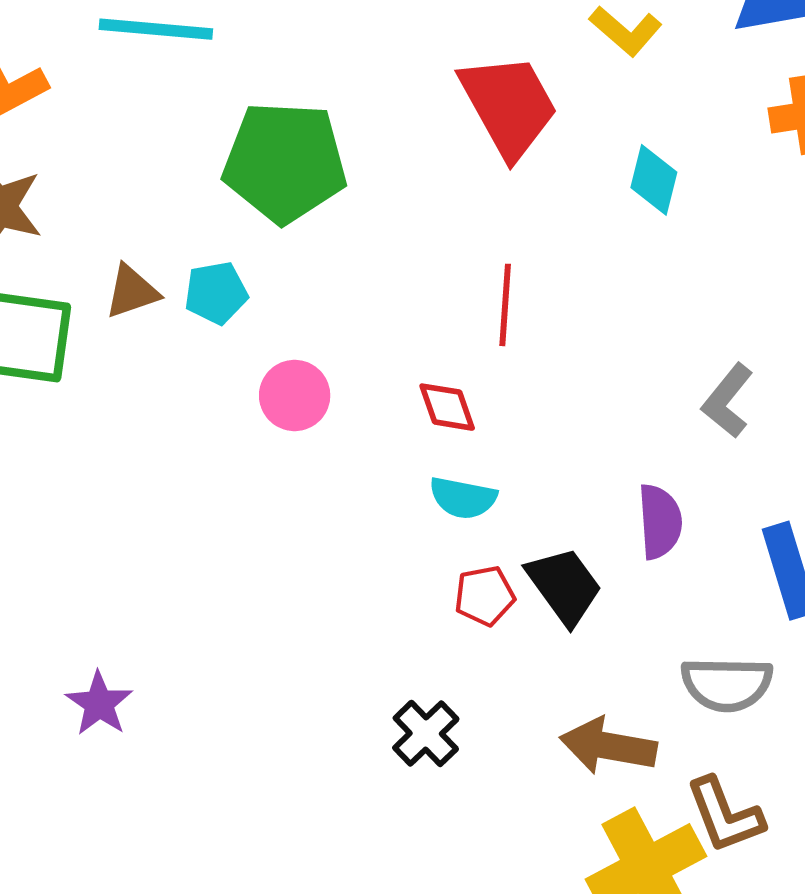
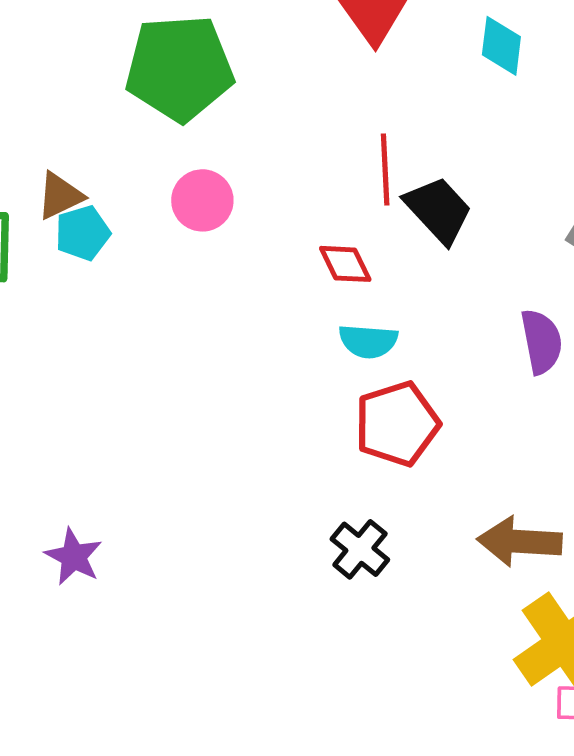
cyan pentagon: (216, 293) -> (83, 233), moved
pink circle: (295, 395) -> (202, 200), moved
black trapezoid: (564, 586) -> (438, 210), moved
red pentagon: (485, 596) -> (397, 424), size x1.6

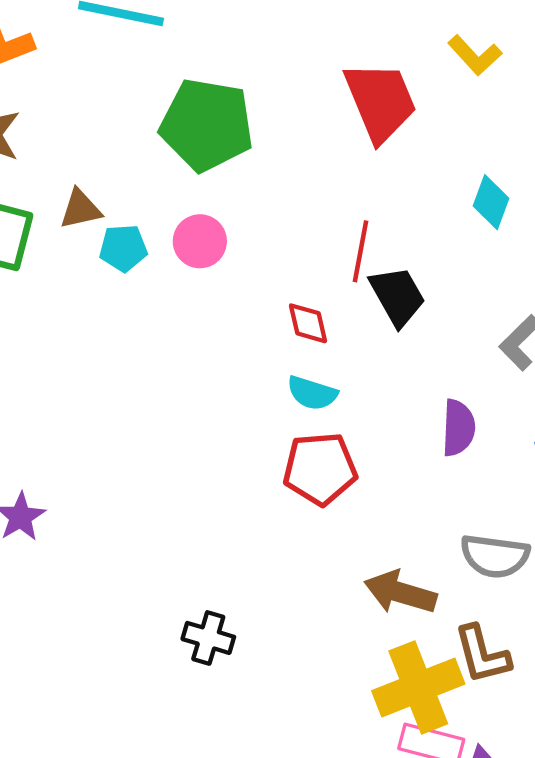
cyan diamond: (501, 46) -> (491, 202), moved
cyan pentagon: (83, 233) -> (123, 248), moved
black cross: (360, 549) -> (208, 638), moved, turned -36

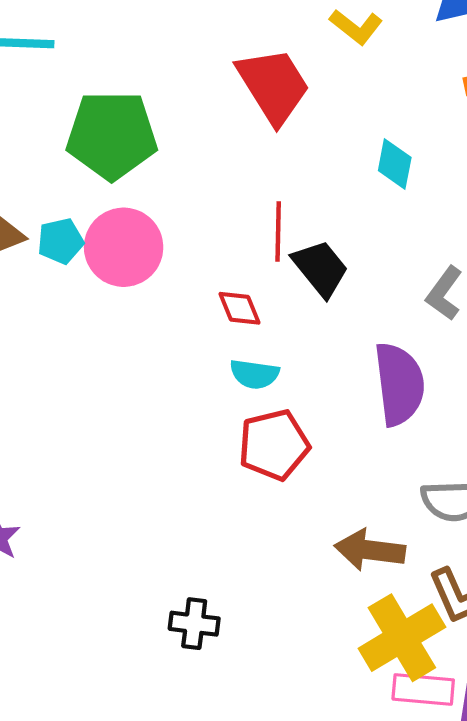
pink circle: (200, 241) -> (124, 247), size x1.5
cyan pentagon: (123, 248) -> (61, 241), moved
purple semicircle: (458, 428) -> (399, 384), size x1.5

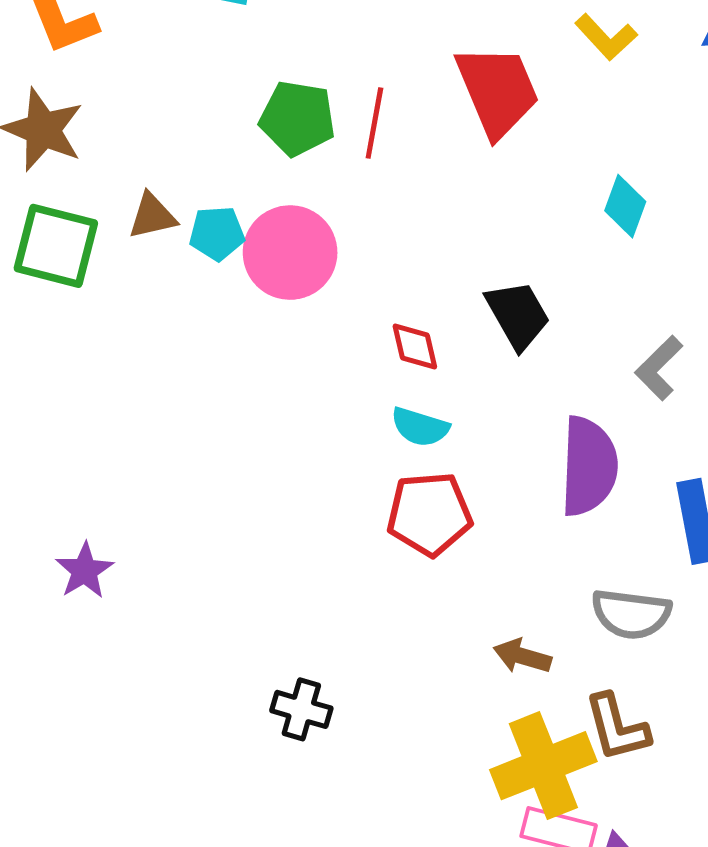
green pentagon: (112, 135) -> (297, 118), size x0.7
red line: (278, 231) -> (374, 123), moved
brown arrow: (370, 550) -> (522, 656), size x0.7

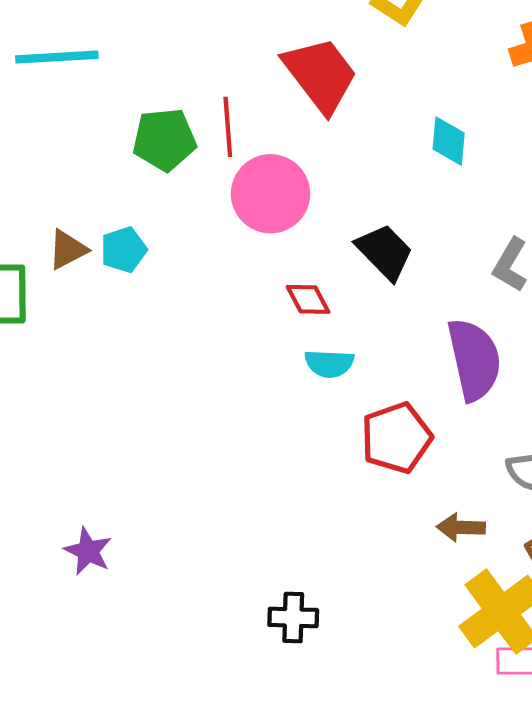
pink circle: (290, 253) -> (271, 194), moved
red pentagon: (429, 514) -> (396, 438), moved

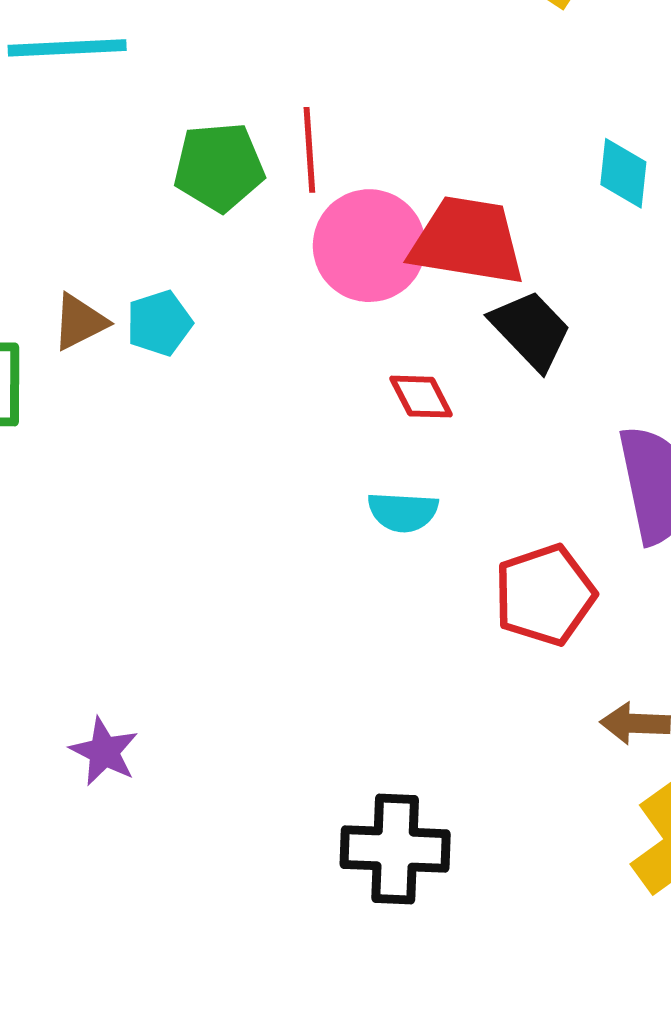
red trapezoid: (320, 75) -> (467, 241), moved, turned -44
cyan semicircle: (329, 363) -> (403, 512), moved
black cross: (293, 617) -> (395, 849), size x1.5

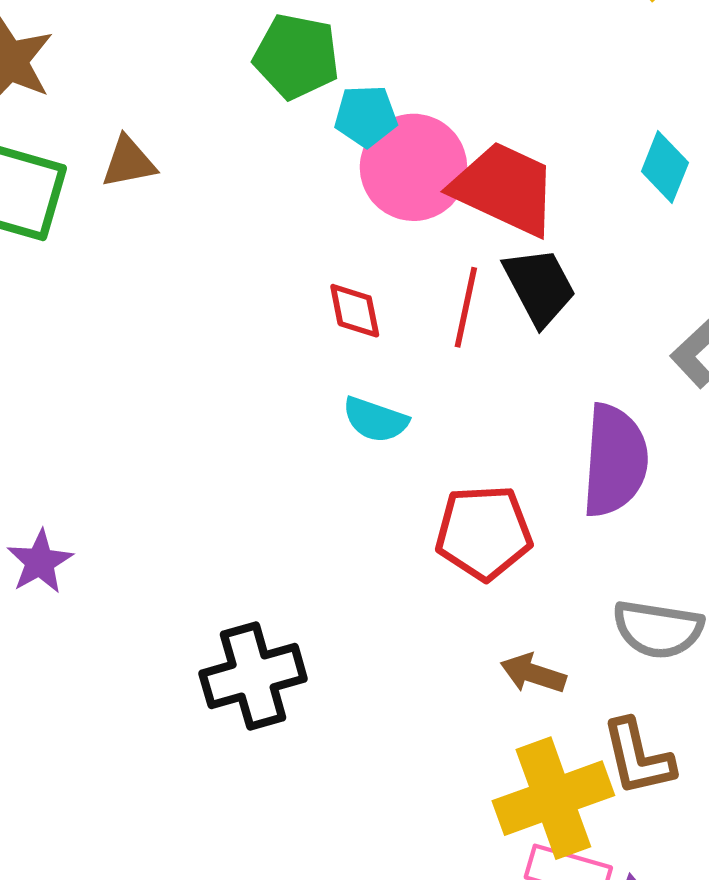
red line: (309, 150) -> (466, 307), moved
cyan pentagon: (159, 323) -> (366, 116), moved
red diamond: (421, 397) -> (355, 311), moved
black cross: (395, 849) -> (253, 676), moved, turned -34

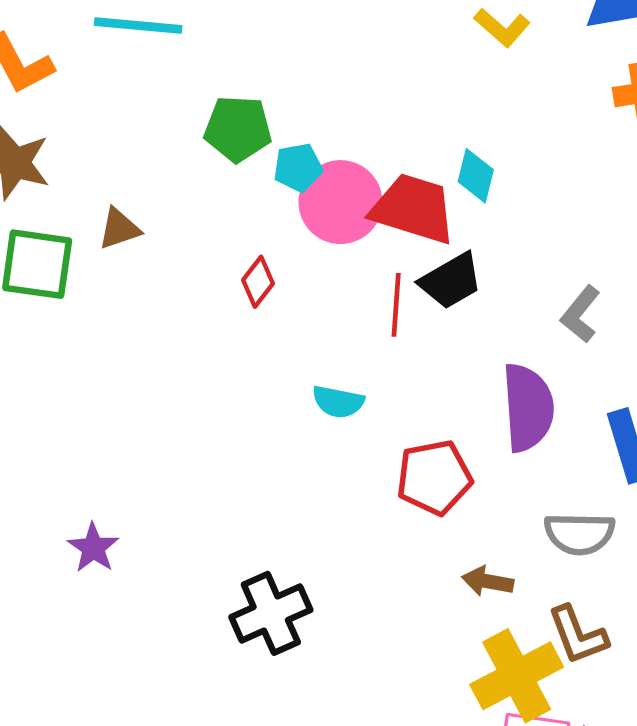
cyan diamond: (665, 167) -> (476, 176), moved
black trapezoid: (539, 287) -> (451, 281), turned 96
red diamond: (355, 311) -> (258, 282), moved, turned 57

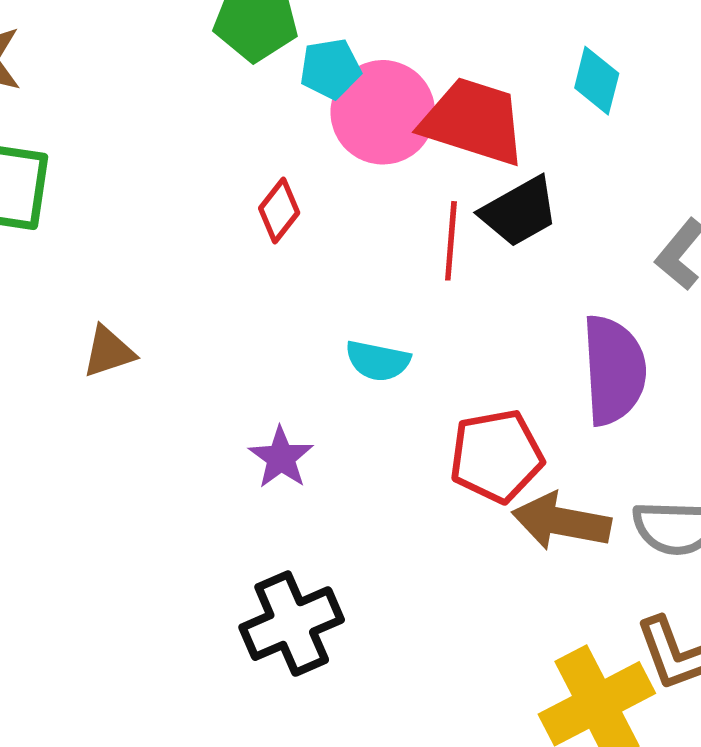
cyan diamond: (476, 176) -> (597, 81), moved
brown triangle: (119, 229) -> (109, 352), moved
purple star: (93, 548) -> (281, 458), moved
brown arrow: (488, 581) -> (561, 521), moved, size x1.5

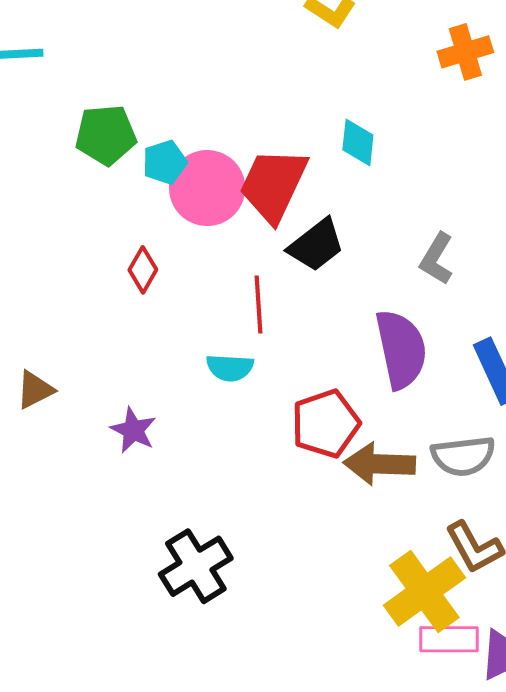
red trapezoid: (473, 121) -> (273, 185), turned -74
red line: (451, 241) -> (259, 305), moved
purple star: (281, 458) -> (133, 430), moved

